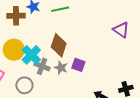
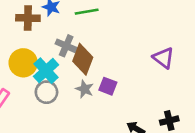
purple triangle: (121, 30) -> (164, 58), moved
gray cross: (42, 66) -> (66, 46), moved
gray circle: (24, 85) -> (46, 92), moved

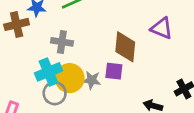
brown diamond: (83, 59) -> (125, 47), moved
yellow circle: (23, 63) -> (70, 78), moved
cyan cross: (46, 71) -> (48, 72), turned 35

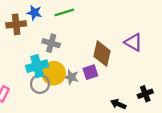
purple square: (114, 71) -> (90, 72), turned -32

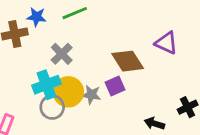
gray cross: (51, 43) -> (62, 54), turned 35
brown diamond: (102, 54) -> (128, 61), turned -40

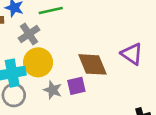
gray cross: (62, 54) -> (29, 34), moved
yellow circle: (68, 92) -> (38, 62), moved

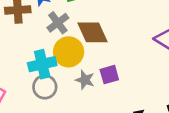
brown diamond: (92, 64) -> (93, 32), moved

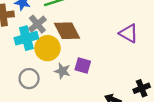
cyan cross: (42, 64) -> (26, 38), moved
purple square: (109, 75) -> (83, 66), turned 35

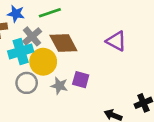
purple triangle: (129, 33) -> (116, 41), moved
gray circle: (29, 79) -> (27, 83), moved

